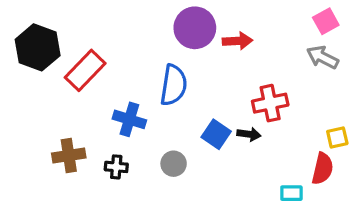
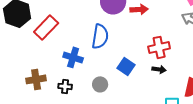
black arrow: (249, 134) -> (159, 69), moved

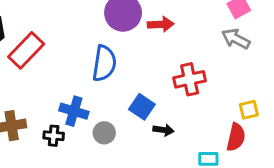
blue cross: (73, 57) -> (74, 111), moved
black arrow: (159, 69) -> (164, 130), moved

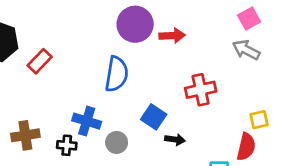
red rectangle: (26, 50) -> (40, 61), size x0.7

